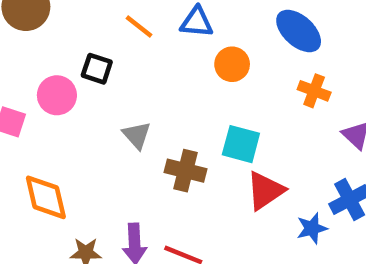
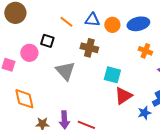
blue ellipse: (299, 31) -> (138, 24), turned -55
orange circle: (232, 64) -> (112, 25), moved
gray triangle: (137, 135) -> (65, 71), size x1.5
brown cross: (186, 171) -> (89, 48), moved

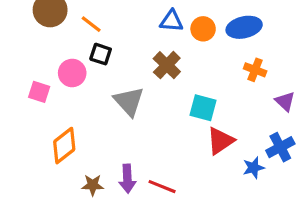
orange line: (66, 22) -> (91, 24), moved
brown cross: (89, 48) -> (167, 65), turned 30
orange diamond: (24, 99) -> (64, 146), turned 65

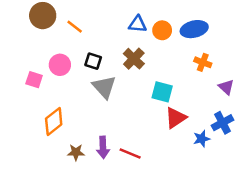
black square: (101, 54) -> (93, 61), moved

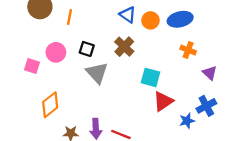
blue triangle: (138, 24) -> (128, 15), turned 30
orange line: (75, 27) -> (70, 17), turned 63

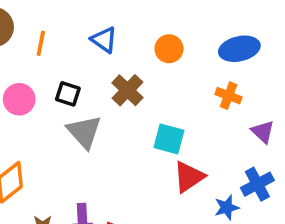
blue triangle: (128, 15) -> (104, 40), moved
blue ellipse: (180, 19) -> (239, 49), moved

